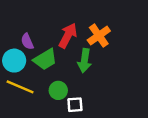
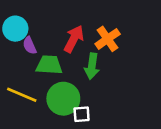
green trapezoid: (45, 59) -> (49, 65), turned -145
cyan circle: (14, 61) -> (15, 29), moved
green circle: (58, 90) -> (63, 99), size x1.6

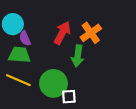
green trapezoid: (49, 65) -> (19, 55), moved

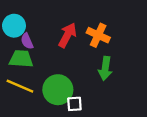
orange cross: (91, 33) -> (98, 35), turned -30
green arrow: (78, 56) -> (105, 68), moved

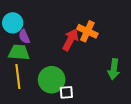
red arrow: (67, 35) -> (71, 40), moved
green arrow: (105, 68) -> (114, 69), moved
yellow line: (20, 86) -> (18, 77), turned 60

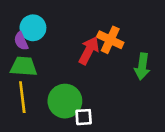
cyan circle: (13, 23) -> (33, 28), moved
purple semicircle: (24, 37) -> (21, 41), moved
green arrow: (114, 69) -> (142, 66), moved

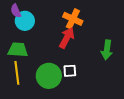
orange cross: (110, 40) -> (73, 19), moved
purple semicircle: (21, 41) -> (16, 11), moved
white square: (84, 117) -> (70, 71), moved

